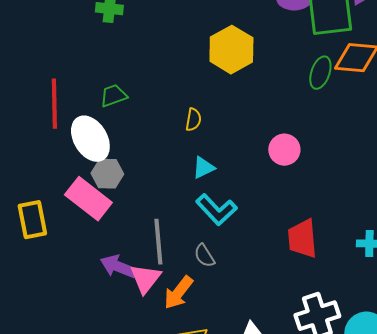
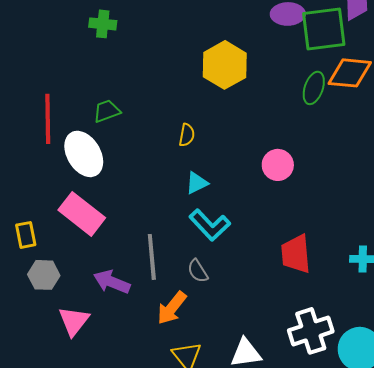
gray hexagon: (107, 174) -> (44, 275), moved
yellow rectangle: (32, 220) -> (26, 235), size x0.7
pink triangle: (145, 279) -> (74, 321), moved

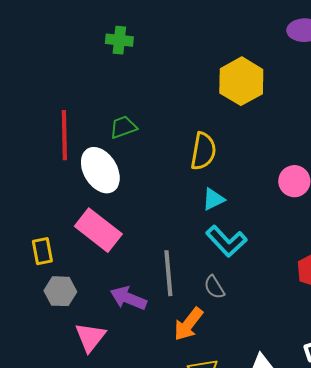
yellow semicircle: (187, 135) -> (203, 151), size x1.6

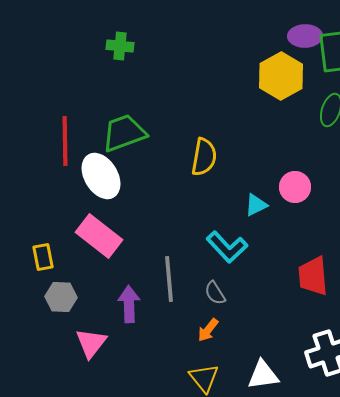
yellow hexagon: (241, 81) -> (281, 76), moved
green trapezoid: (123, 127) -> (124, 133), size x1.6
cyan triangle: (213, 199) -> (256, 205), moved
purple arrow: (128, 298) -> (129, 304), turned 66
orange arrow: (188, 324) -> (208, 330), moved, size x0.7

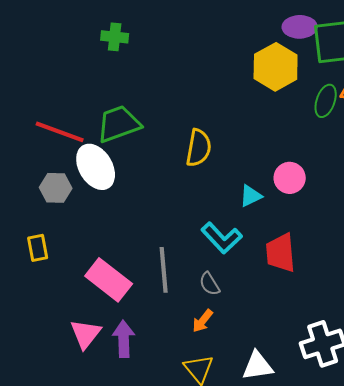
red line: (65, 141) -> (60, 132), turned -69
pink rectangle: (99, 236) -> (109, 280), moved
red trapezoid: (313, 276) -> (281, 253), moved
gray hexagon: (61, 297) -> (56, 188), moved
purple arrow: (129, 304) -> (124, 339), moved

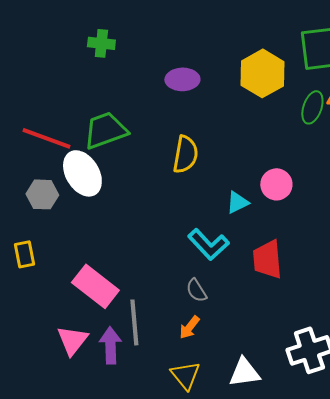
purple ellipse: (300, 27) -> (182, 79), moved
gray line: (164, 270) -> (134, 322), moved

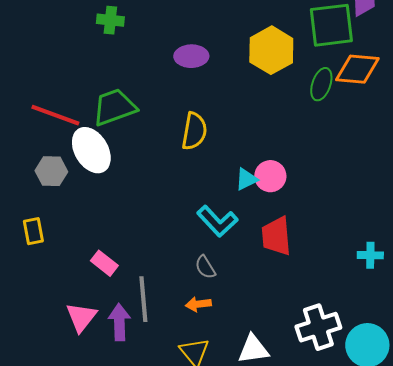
pink circle: (276, 184) -> (270, 176), moved
pink rectangle: (95, 286) -> (104, 263), size x0.6
orange arrow: (189, 327) -> (198, 304), turned 45

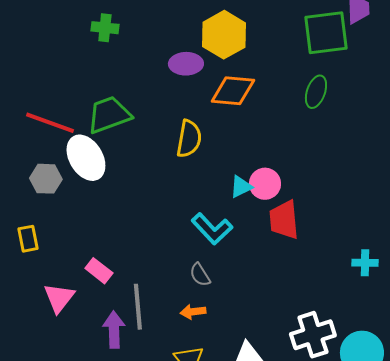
yellow hexagon: (271, 50) -> (224, 35), moved
orange diamond: (357, 69) -> (233, 91), moved
red trapezoid: (276, 236) -> (284, 220), moved
pink triangle: (81, 317) -> (59, 298), moved

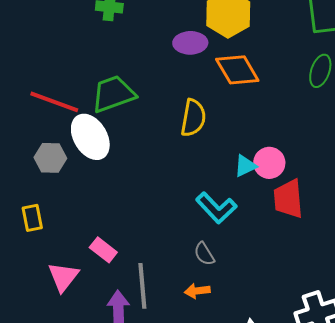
orange diamond: (233, 91) -> (237, 70), turned 54

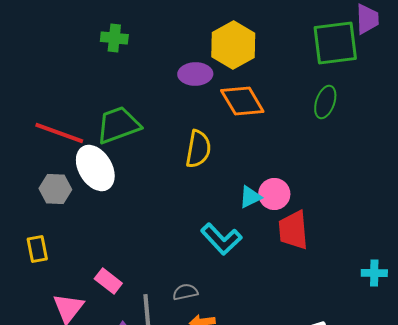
gray semicircle: (204, 254) -> (185, 292), moved, turned 110

